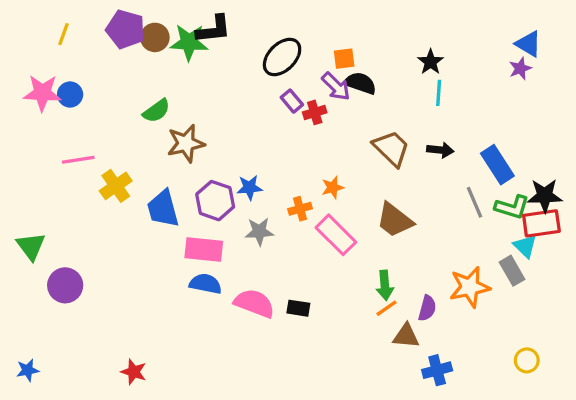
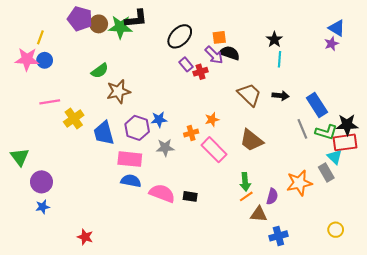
yellow line: (64, 34) -> (40, 37), moved
blue star: (28, 370) -> (43, 207), moved

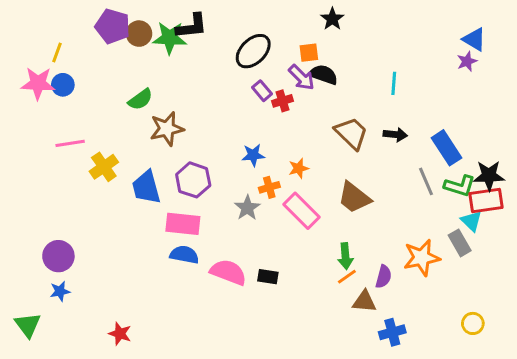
black star: (274, 39) -> (332, 19), moved
blue star: (159, 120) -> (253, 155), moved
gray star: (165, 148) -> (247, 208), moved, turned -30
green triangle: (20, 157) -> (28, 325), moved

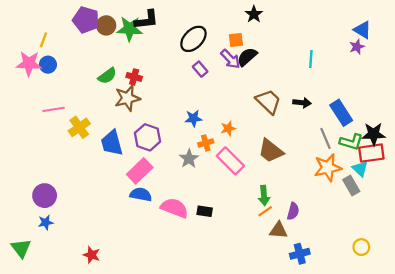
black semicircle: (323, 75) -> (247, 57), turned -60
cyan line: (394, 83) -> (311, 59), moved
red cross: (282, 101) -> (134, 77), moved, turned 32
pink rectangle: (183, 224) -> (140, 171), turned -50
orange star: (422, 258) -> (328, 168), moved

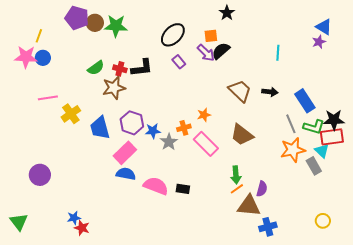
black L-shape: (146, 20) -> (142, 68), moved
blue star: (193, 118) -> (153, 131), moved
blue star: (46, 222) -> (74, 218), moved
brown triangle: (279, 230) -> (249, 206), size x1.4

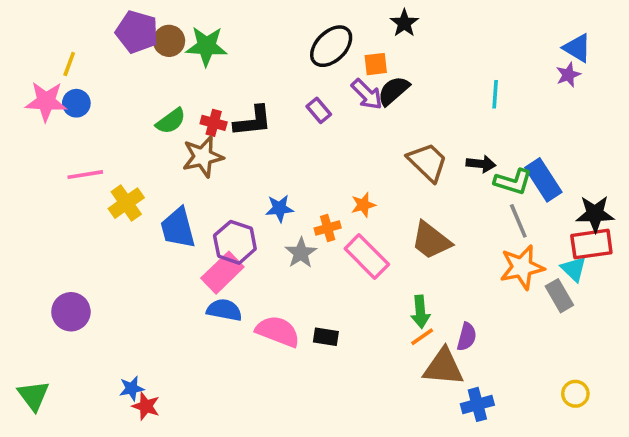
black ellipse: (173, 35) -> (331, 46), moved
purple hexagon: (132, 123) -> (235, 242), moved
green L-shape: (314, 127) -> (513, 182), moved
blue star: (153, 131) -> (280, 208), moved

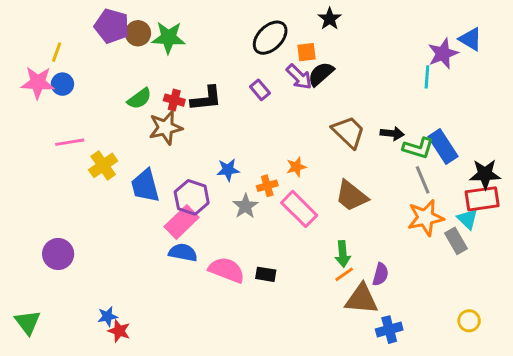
purple star: (568, 75) -> (443, 54), moved, size x1.5
cyan line: (495, 94) -> (427, 77), moved

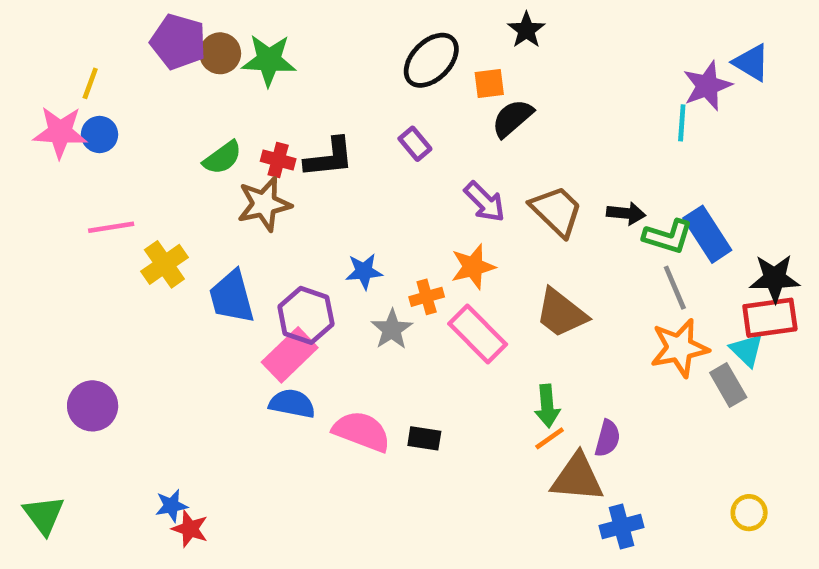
purple arrow: (299, 77) -> (485, 202), moved
orange star: (296, 167) -> (473, 267), size x1.4

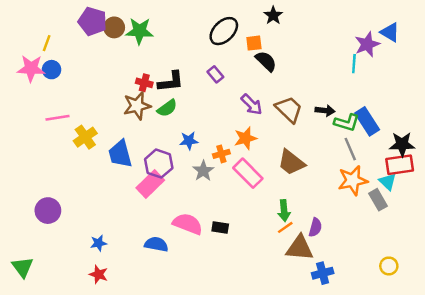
black semicircle: (512, 118) -> (266, 61), turned 85
green semicircle: (222, 158) -> (167, 108), moved
blue semicircle: (292, 404) -> (156, 244), moved
blue star: (171, 506) -> (98, 243), moved

